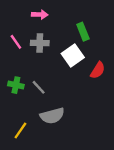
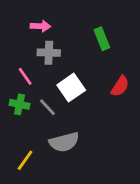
pink arrow: (40, 15) -> (40, 26), moved
pink line: (16, 42) -> (25, 76), moved
white square: (73, 56) -> (71, 88), moved

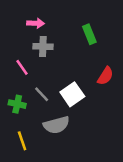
white square: (71, 88) -> (72, 94), moved
green cross: (19, 104) -> (17, 104), moved
yellow line: (25, 160) -> (22, 141), turned -54

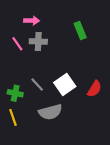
pink line: (22, 67) -> (17, 44), moved
red semicircle: (105, 76) -> (94, 89), moved
yellow line: (22, 141) -> (13, 117), moved

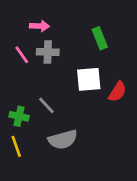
white square: (65, 84) -> (89, 79), moved, turned 30
red semicircle: (94, 89) -> (118, 92), moved

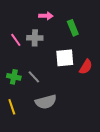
pink arrow: (40, 26) -> (46, 16), moved
green cross: (19, 116) -> (14, 77), moved

